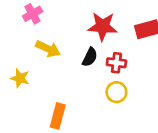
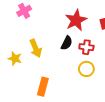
red star: (102, 26) -> (76, 20), turned -30
yellow arrow: (48, 49) -> (36, 48), moved, turned 42

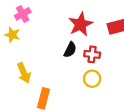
yellow arrow: (36, 48) -> (24, 73), moved
yellow star: (15, 59) -> (12, 35), moved

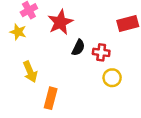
red star: (81, 24) -> (60, 22), moved
yellow circle: (92, 79) -> (112, 78), moved

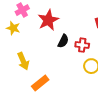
orange rectangle: (51, 98) -> (40, 83), turned 36

